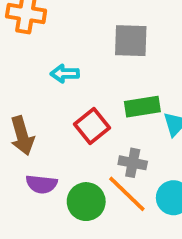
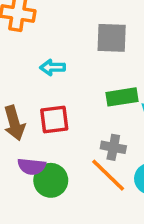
red square: (92, 126) -> (54, 120), moved, turned 32
green circle: (86, 202) -> (51, 180), moved

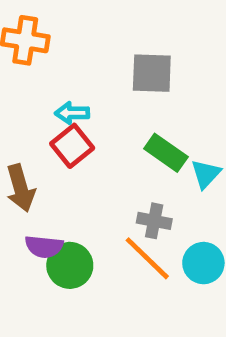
green rectangle: (122, 97) -> (166, 153), turned 44
red square: (54, 120) -> (72, 146), moved, turned -32

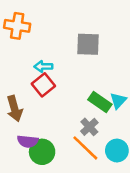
green rectangle: (166, 153) -> (100, 102), moved
gray cross: (154, 221) -> (89, 127), turned 36

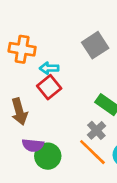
orange cross: (17, 26) -> (22, 49), moved
gray square: (88, 44) -> (95, 45), turned -35

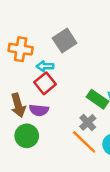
gray square: (95, 45) -> (65, 41), moved
purple semicircle: (33, 145) -> (39, 110), moved
green circle: (48, 156) -> (27, 136), moved

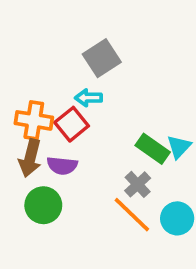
orange cross: (21, 49) -> (34, 120), moved
cyan arrow: (45, 66) -> (89, 98), moved
brown arrow: (18, 105) -> (30, 158), turned 30

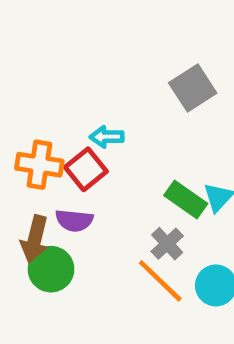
gray square: (102, 58) -> (193, 88), moved
brown arrow: (30, 158) -> (35, 239), moved

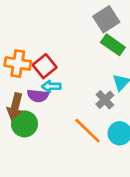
cyan arrow: (107, 137) -> (51, 86), moved
green rectangle: (186, 200) -> (113, 45), moved
gray cross: (167, 244) -> (105, 100), moved

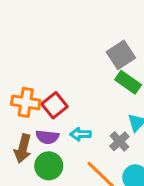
cyan arrow: (51, 86) -> (80, 134), moved
green circle: (24, 124) -> (49, 166), moved

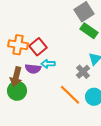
cyan arrow: (80, 134) -> (48, 64), moved
green circle: (49, 166) -> (17, 91), moved

